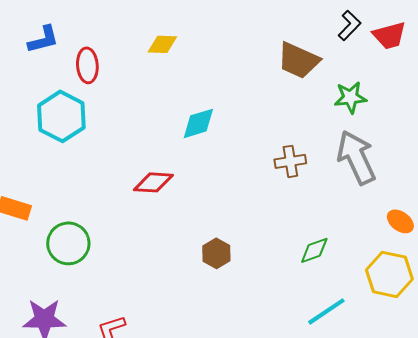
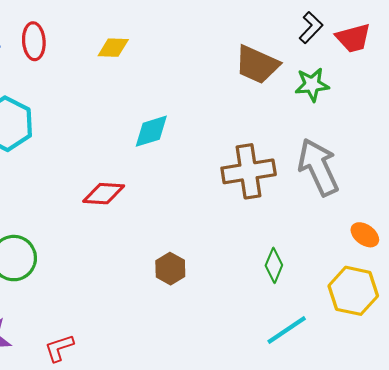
red ellipse: (87, 65) -> (34, 41), moved
green star: (350, 97) -> (312, 85), moved
brown cross: (290, 161) -> (249, 171), size x1.6
green diamond: (314, 250) -> (274, 265), turned -48

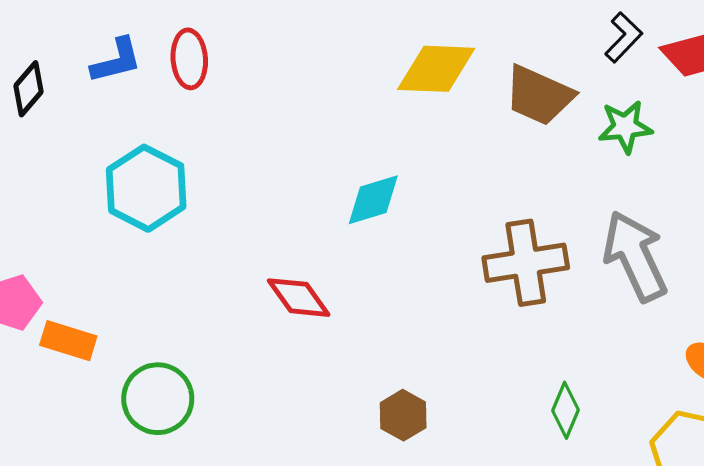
yellow diamond: (113, 48) -> (436, 69), moved, size x1.6
red diamond: (104, 194) -> (299, 298), turned 51

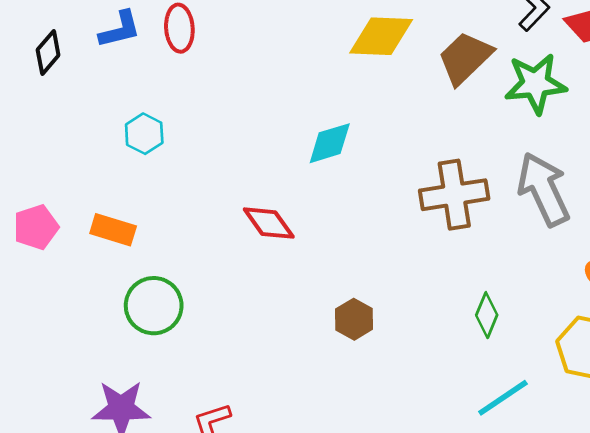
brown trapezoid: (539, 95) -> (465, 58), turned 112
green star: (625, 127) -> (535, 84), size x1.4
cyan hexagon: (146, 188) -> (144, 134), size x0.6
orange rectangle: (68, 341) -> (113, 230), moved

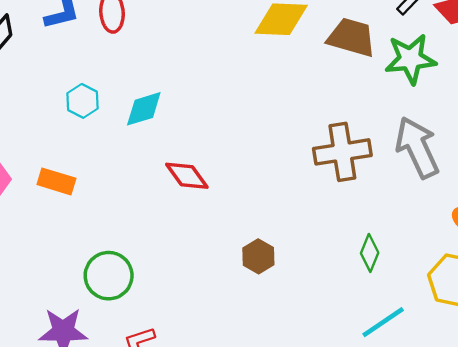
brown trapezoid: (465, 58) -> (351, 37), turned 60
cyan diamond: (330, 143) -> (144, 109), moved
green circle: (154, 306) -> (109, 276), moved

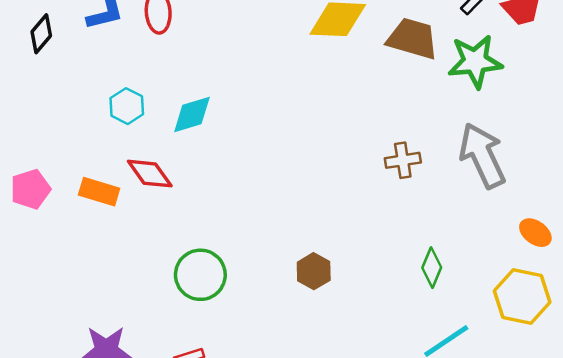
brown cross: (342, 152) -> (403, 160), size x0.6
red diamond: (187, 176) -> (150, 174), moved
green circle: (109, 276) -> (200, 275), moved

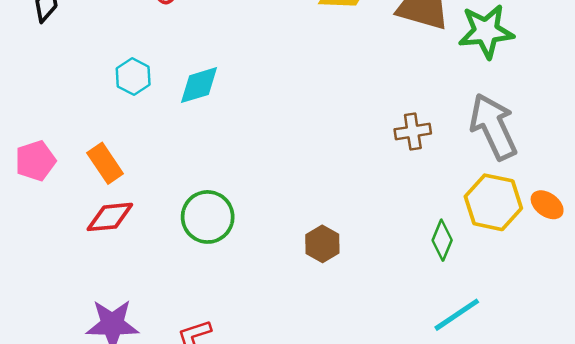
red diamond: (150, 174) -> (110, 217), moved, turned -60
orange rectangle: (99, 192) -> (105, 163), turned 39
green circle: (200, 275) -> (208, 217), moved
yellow hexagon: (522, 296) -> (493, 202), moved

